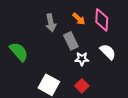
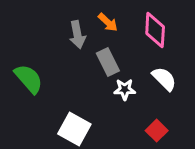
orange arrow: (79, 19) -> (108, 22), moved
red square: (82, 86) -> (157, 131), moved

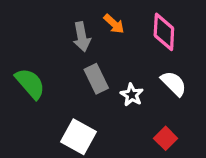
gray rectangle: (108, 62) -> (96, 79), moved
white star: (125, 89) -> (132, 95), turned 30

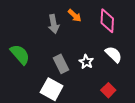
gray rectangle: (96, 79) -> (61, 64), moved

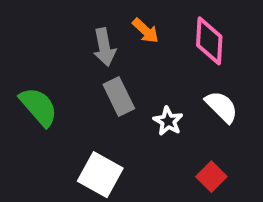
gray rectangle: (61, 64) -> (119, 96), moved

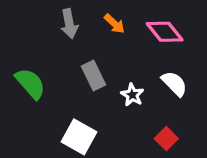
pink diamond: (209, 41) -> (165, 32), turned -42
gray arrow: (104, 47) -> (69, 24), moved

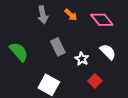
red square: (166, 139) -> (95, 81), moved

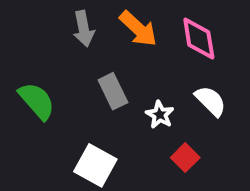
orange arrow: (71, 15) -> (138, 29), size x1.5
pink diamond: (102, 20) -> (199, 38), turned 30

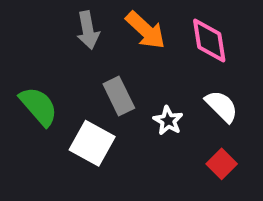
red square: (185, 158) -> (222, 164), moved
white square: (95, 165) -> (92, 143), moved

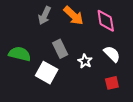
gray arrow: (88, 30) -> (45, 16), turned 36
green semicircle: (39, 106) -> (20, 54), turned -35
red square: (222, 164) -> (112, 83), turned 32

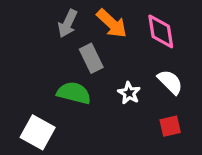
gray rectangle: (60, 49) -> (91, 58), moved
green semicircle: (20, 54) -> (74, 93), moved
white square: (47, 73) -> (38, 132), moved

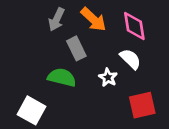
white semicircle: (170, 82) -> (130, 59), moved
red square: (170, 126) -> (142, 105), size x1.5

